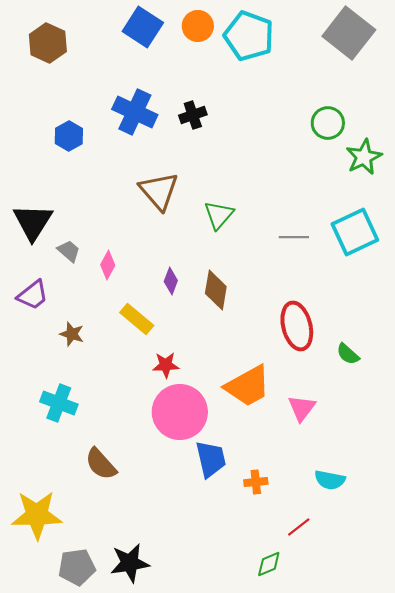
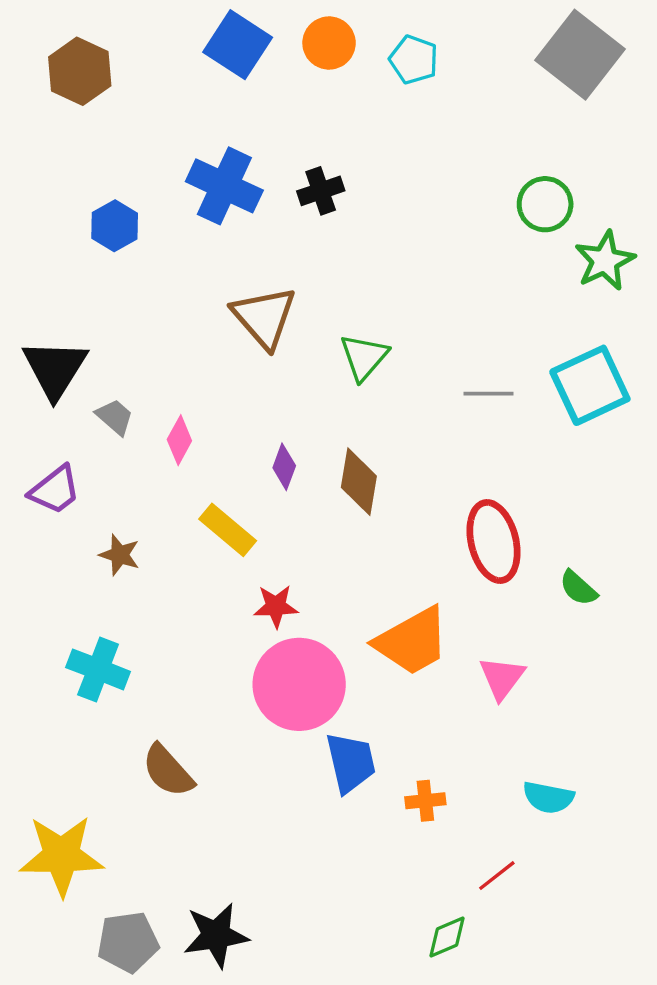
cyan pentagon: (249, 36) -> (414, 60), size x0.6

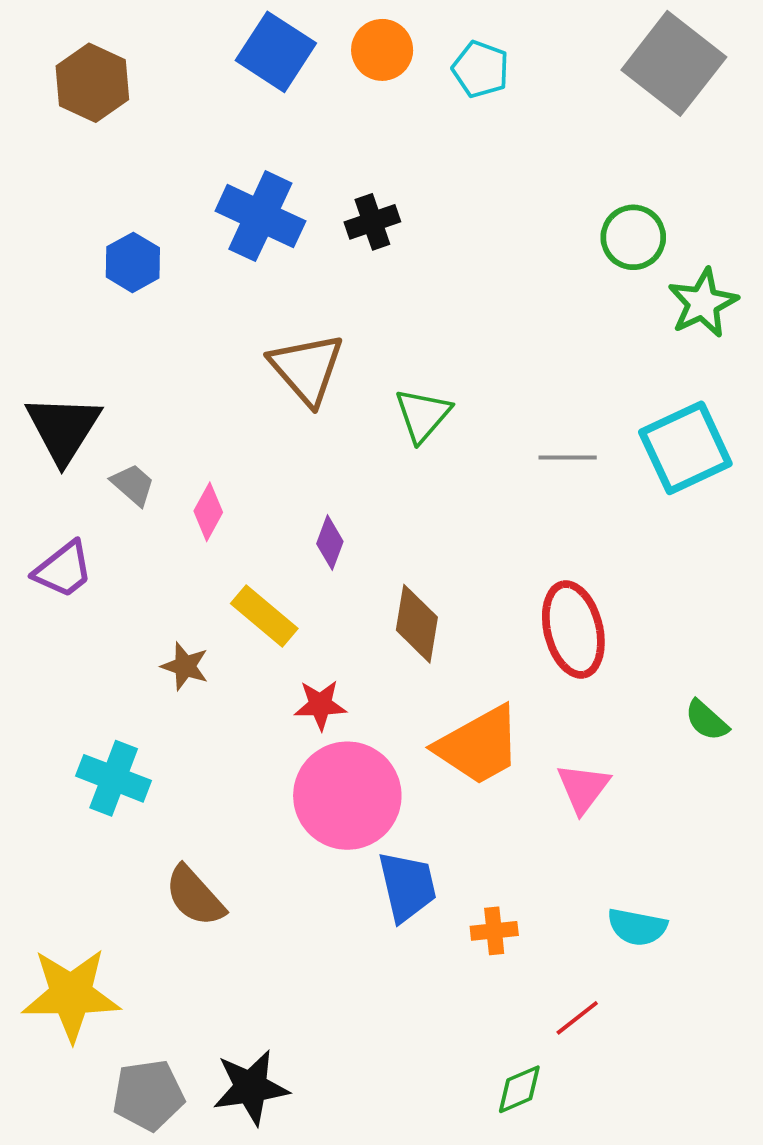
brown diamond: (359, 482) -> (417, 624), moved
brown star: (120, 555) -> (185, 666), moved
green semicircle: (578, 588) -> (707, 720), moved

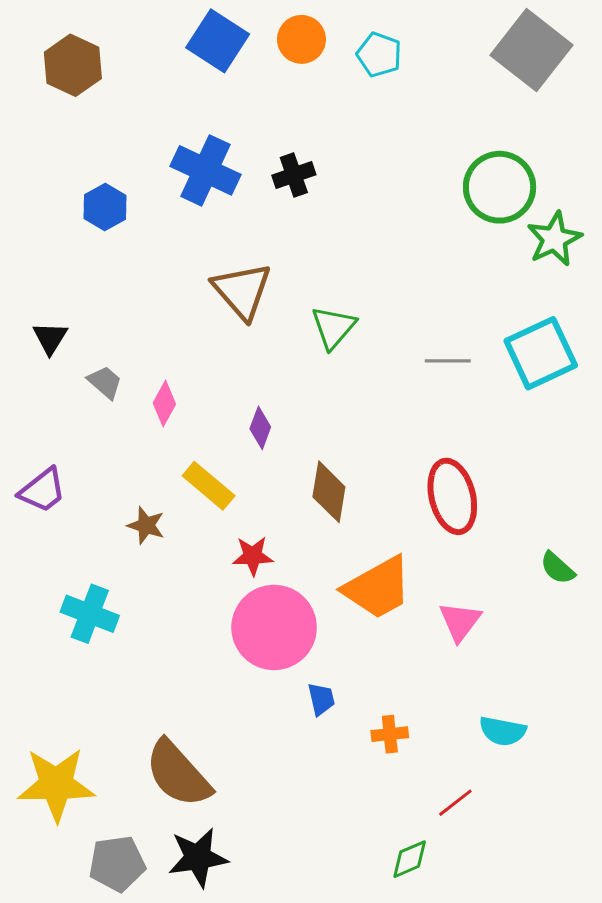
green circle: (633, 237) -> (500, 187), size x1.4
black triangle: (63, 429) -> (50, 338), size x0.6
purple trapezoid: (63, 570) -> (42, 490), moved
blue trapezoid: (407, 886) -> (321, 699), size x0.6
brown semicircle: (195, 896) -> (178, 774), moved, size x1.4

